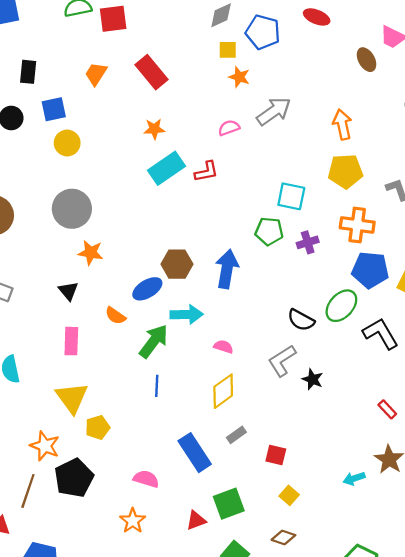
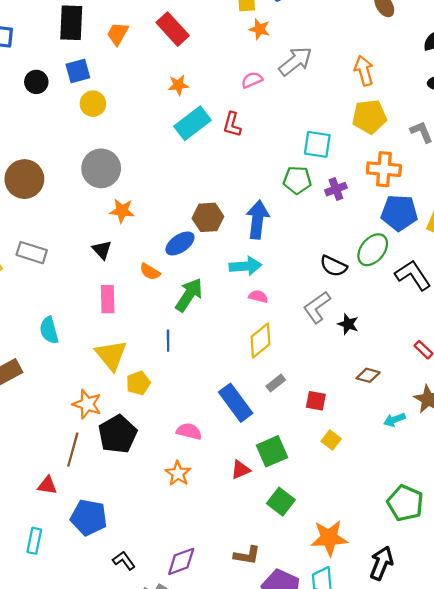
black rectangle: (28, 72) -> (71, 23), moved, size x1.5
red L-shape: (206, 172) -> (232, 124), turned 120
cyan arrow: (187, 314) -> (245, 266), moved
blue line: (157, 386) -> (168, 341), moved
brown diamond: (283, 537) -> (368, 375), moved

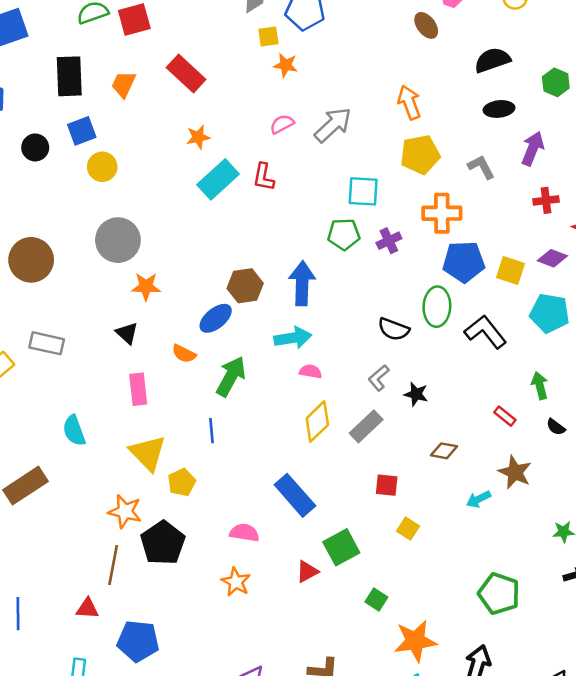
gray arrow: (295, 61) -> (333, 125), moved
green ellipse: (373, 250) -> (437, 307), turned -32
gray L-shape: (317, 307) -> (379, 378), size x0.7
gray rectangle: (276, 383) -> (366, 426), moved, size x1.5
green square: (281, 502) -> (376, 599), moved, size x0.7

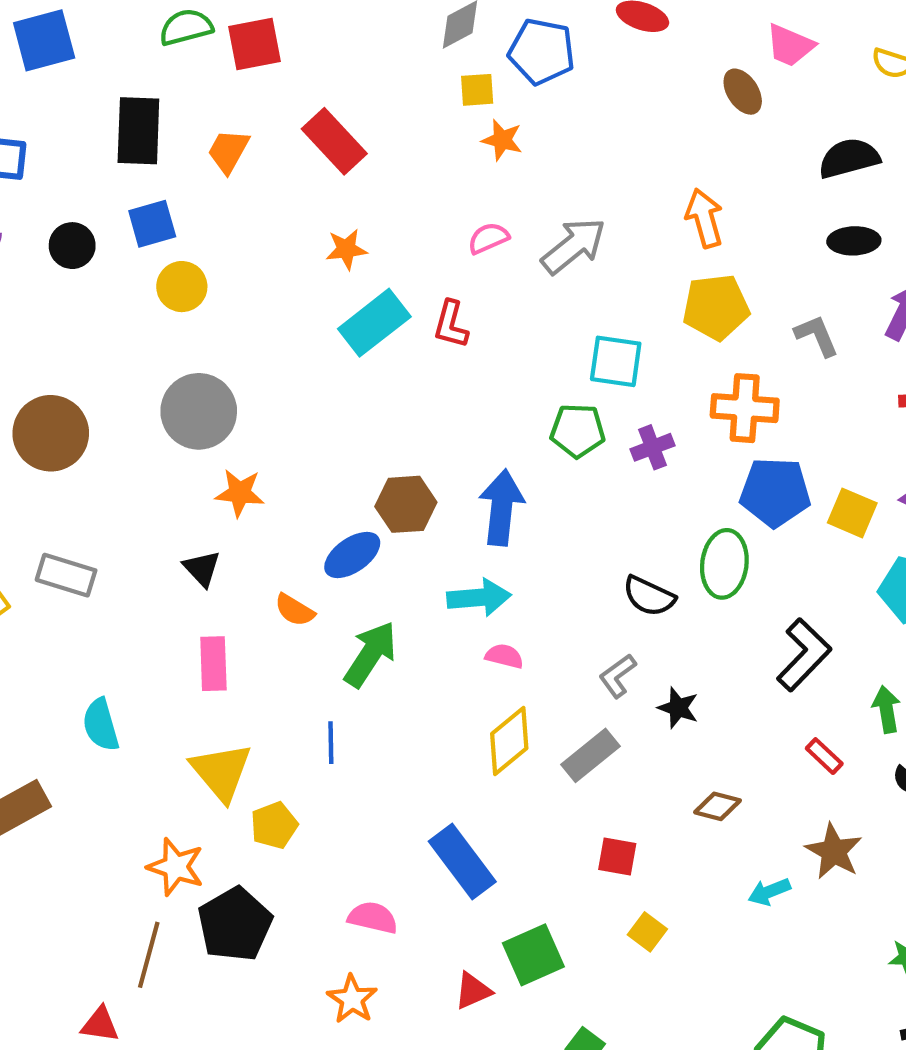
black L-shape: (485, 332) -> (804, 655), moved, turned 78

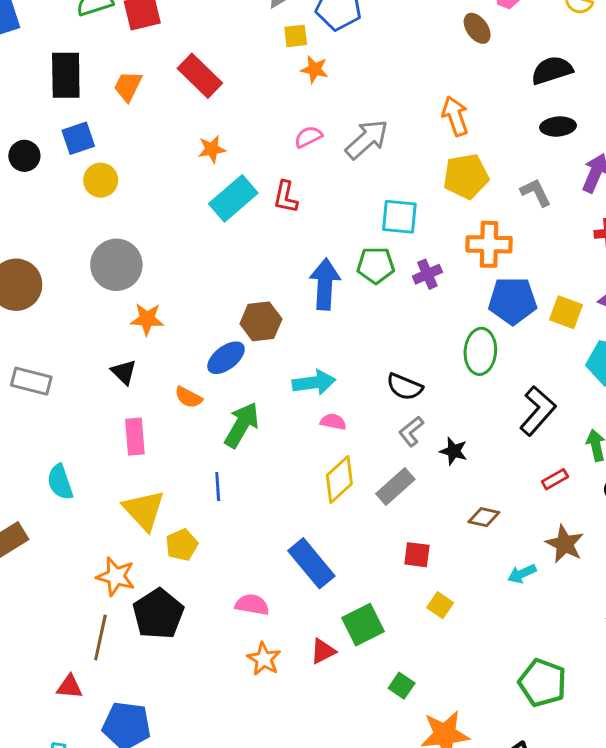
blue arrow: (502, 508) -> (325, 284), moved
black semicircle: (649, 596) -> (405, 387), moved
red rectangle: (824, 756) -> (555, 479), turned -70
orange star: (352, 999) -> (264, 659), moved

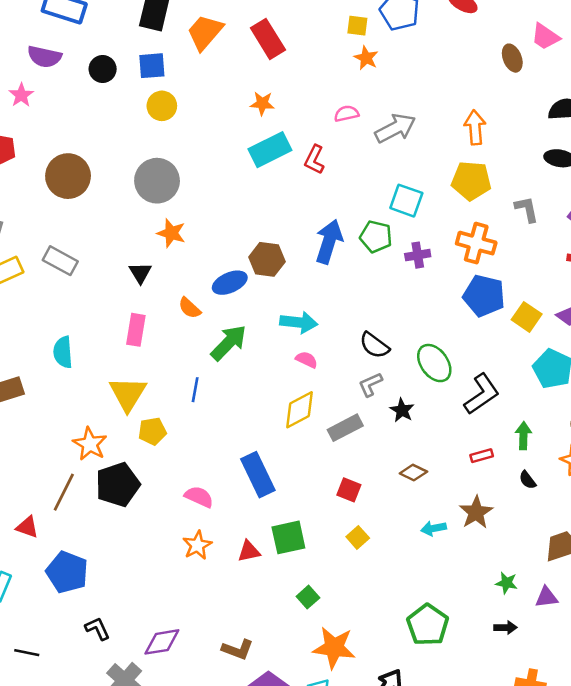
orange trapezoid: (128, 86) -> (205, 32), size x1.4
green ellipse: (480, 351) -> (434, 363), moved, turned -54

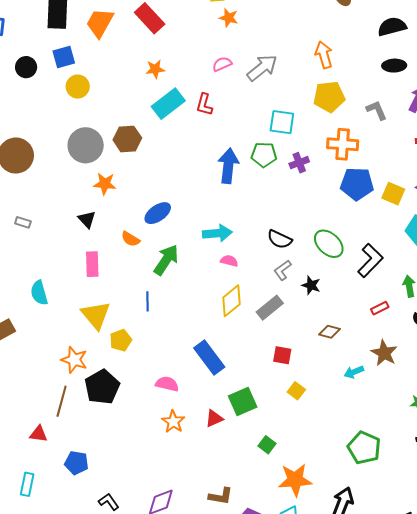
brown hexagon: (267, 259) -> (127, 139), moved
gray rectangle: (60, 261) -> (23, 222), size x0.6
blue pentagon: (67, 572) -> (77, 463), size x0.7

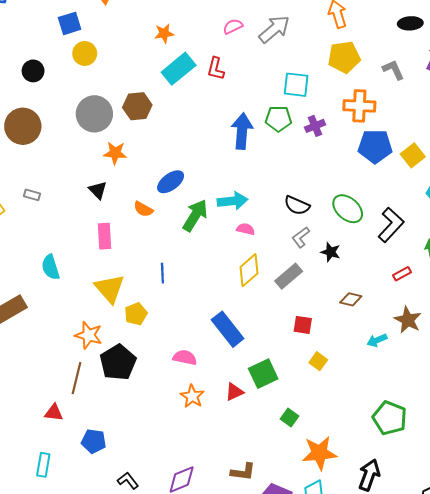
black circle: (26, 67) -> (33, 71), moved
yellow square: (393, 194) -> (413, 155), turned 30
green arrow: (166, 260) -> (195, 215), moved

